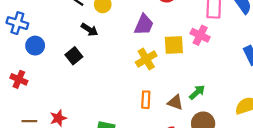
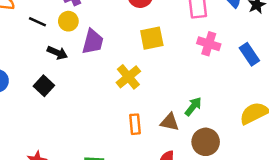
purple trapezoid: (144, 25) -> (93, 42), moved
pink cross: (200, 35) -> (209, 44), moved
yellow square: (174, 45) -> (152, 38), moved

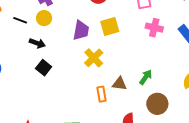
purple trapezoid: (93, 42) -> (81, 30), moved
black square: (44, 86) -> (44, 68), moved
brown triangle: (170, 122) -> (119, 84), moved

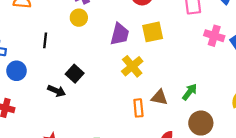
black line: (20, 20) -> (45, 40), moved, turned 72
pink cross: (154, 28) -> (214, 36), moved
black arrow: (37, 43) -> (57, 91), moved

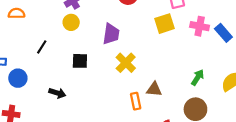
yellow square: (153, 32) -> (164, 24), moved
black line: (45, 40) -> (42, 47), turned 32
black square: (75, 74) -> (80, 61), moved, turned -35
green arrow: (190, 92) -> (198, 77), moved

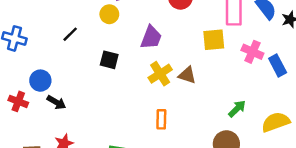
blue circle: (18, 78) -> (40, 81), moved
brown triangle: (154, 89) -> (187, 75), moved
black arrow: (57, 93) -> (56, 102), moved

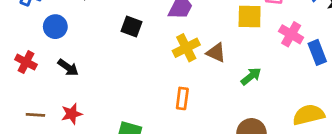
blue circle: (40, 81) -> (55, 27), moved
green arrow: (237, 109) -> (251, 76), moved

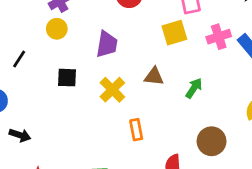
pink cross: (291, 34) -> (219, 37), turned -30
yellow cross: (186, 48) -> (112, 90), moved

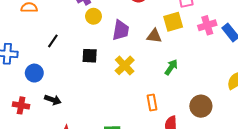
yellow circle: (57, 29) -> (93, 16), moved
brown triangle: (154, 77) -> (154, 36), moved
green arrow: (194, 88) -> (171, 67), moved
orange rectangle: (136, 130) -> (152, 103), moved

